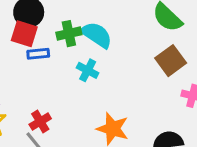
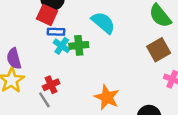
green cross: (69, 34) -> (79, 45), moved
cyan cross: (88, 70) -> (62, 46), moved

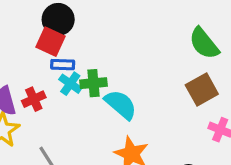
cyan semicircle: (103, 23) -> (121, 105), moved
red cross: (51, 85) -> (34, 99), moved

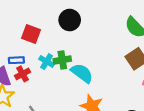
black circle: (58, 19) -> (70, 20), moved
blue rectangle: (63, 65) -> (16, 60), moved

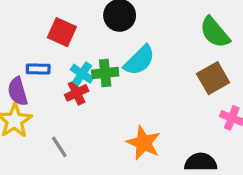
cyan semicircle: (82, 73) -> (139, 60), moved, turned 95
red cross: (23, 74) -> (77, 93), moved

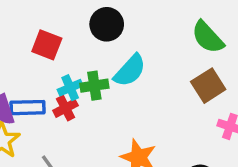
blue rectangle: (38, 69) -> (28, 108), moved, size x1.4
cyan cross: (82, 74) -> (70, 88), turned 35

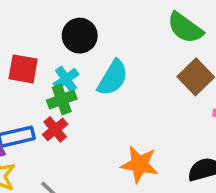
green cross: (94, 86) -> (62, 100), moved
cyan cross: (70, 88) -> (66, 79), moved

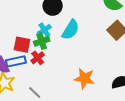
red square: (23, 69) -> (22, 45), moved

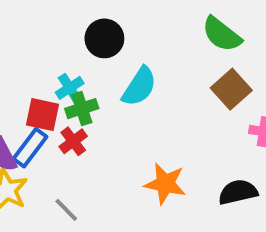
cyan cross: (44, 30) -> (70, 88), moved
blue rectangle: (16, 61) -> (30, 148), turned -42

